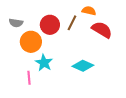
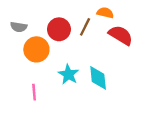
cyan star: (44, 63) -> (68, 74), moved
cyan diamond: (83, 66) -> (98, 78), turned 60

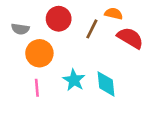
red circle: (59, 29) -> (59, 19), moved
pink line: (34, 92) -> (37, 88), moved

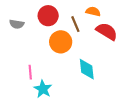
brown line: (92, 29) -> (75, 24), turned -49
orange circle: (39, 53) -> (61, 42), moved
cyan star: (74, 80) -> (43, 89), moved

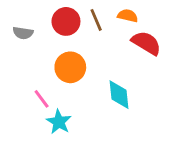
brown line: (75, 24) -> (96, 20), moved
orange circle: (61, 42) -> (70, 67), moved
pink line: (30, 72) -> (42, 99), turned -32

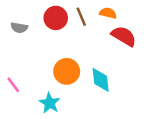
orange circle: (70, 67) -> (67, 71), moved
pink line: (42, 99) -> (13, 85), moved

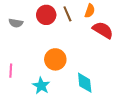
orange semicircle: (108, 13) -> (90, 11), turned 96
cyan diamond: (101, 80) -> (85, 83), moved
pink line: (13, 85) -> (11, 71), turned 40

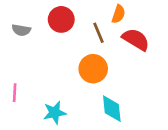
brown line: (67, 14) -> (99, 33), moved
orange circle: (55, 59) -> (93, 69), moved
cyan star: (41, 86) -> (55, 113), turned 30

